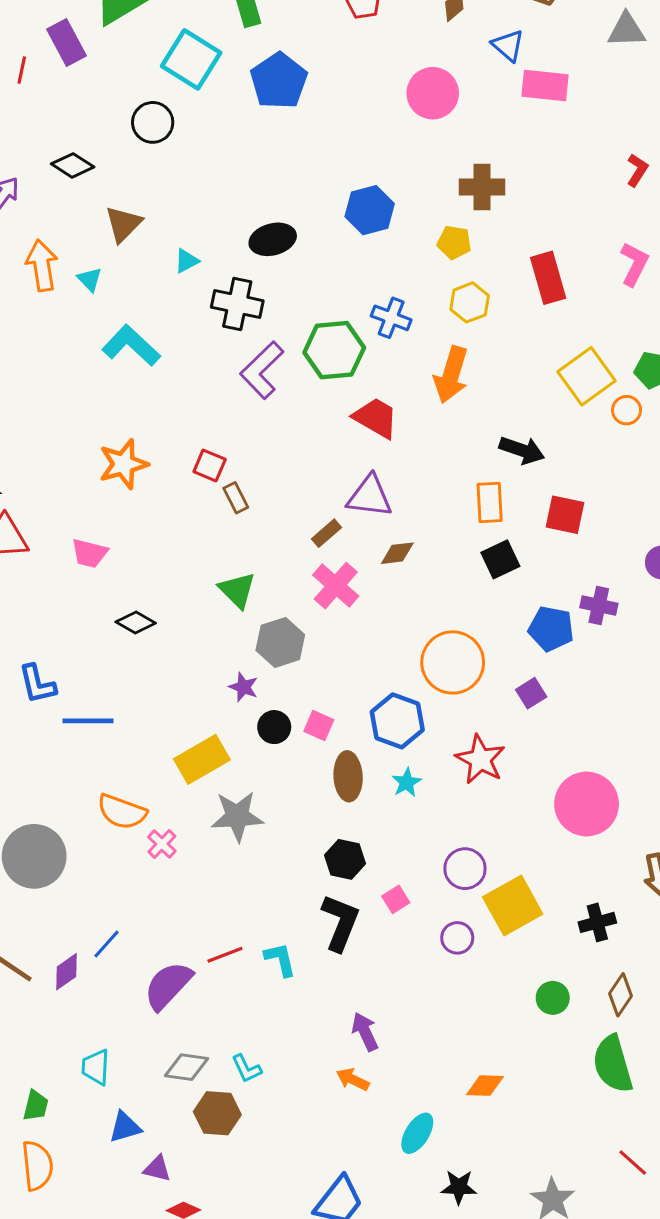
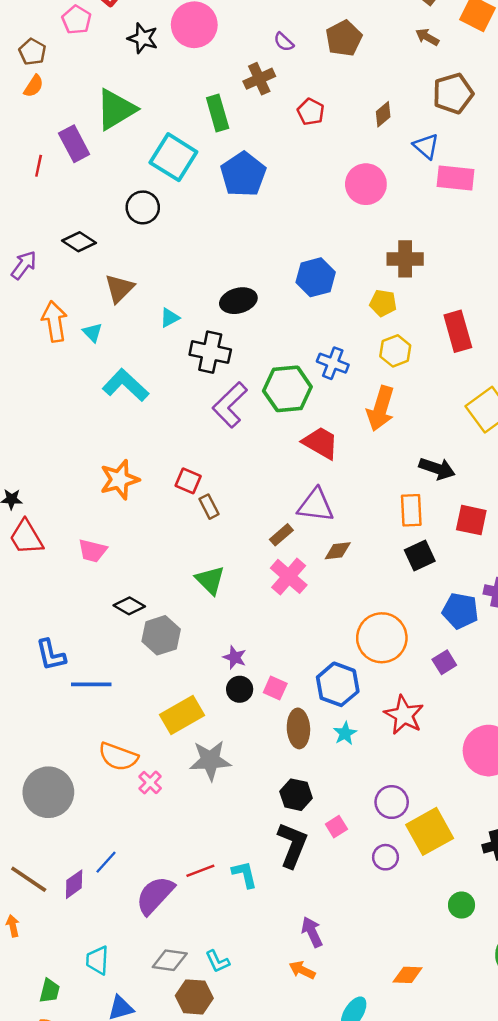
gray hexagon: (280, 642) -> (161, 635), moved
purple star: (243, 687) -> (235, 657), moved

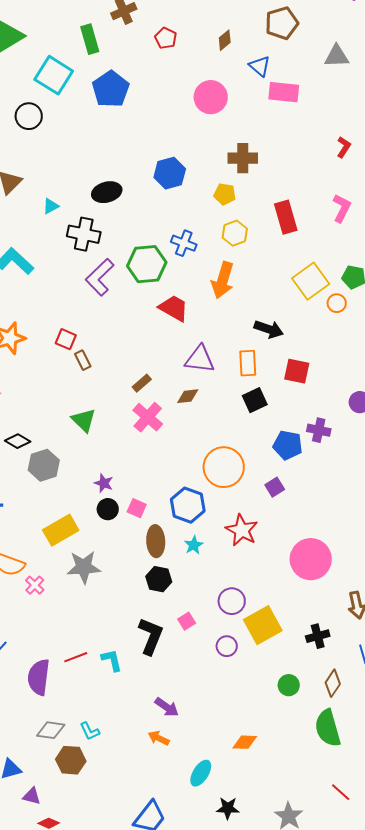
purple triangle: (316, 505) -> (200, 359), moved
black hexagon: (296, 795) -> (159, 579), moved
purple semicircle: (155, 895) -> (39, 677), turned -36
purple arrow: (312, 932) -> (167, 707), turned 150

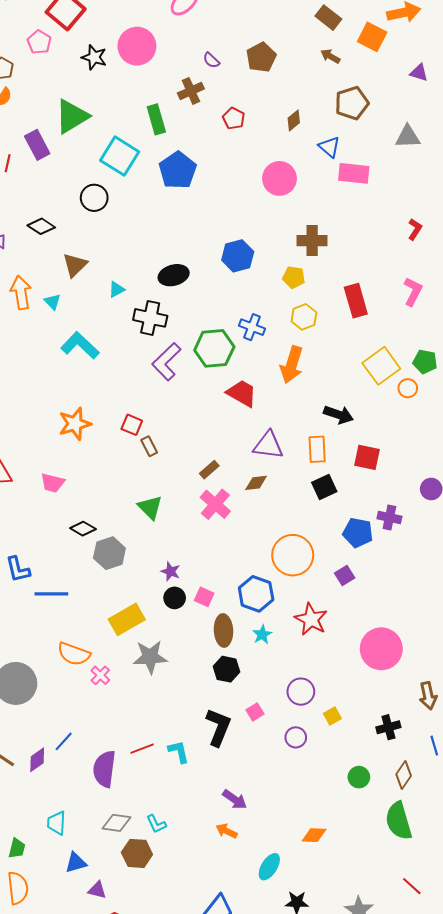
yellow square: (263, 625) -> (332, 716), size x0.5

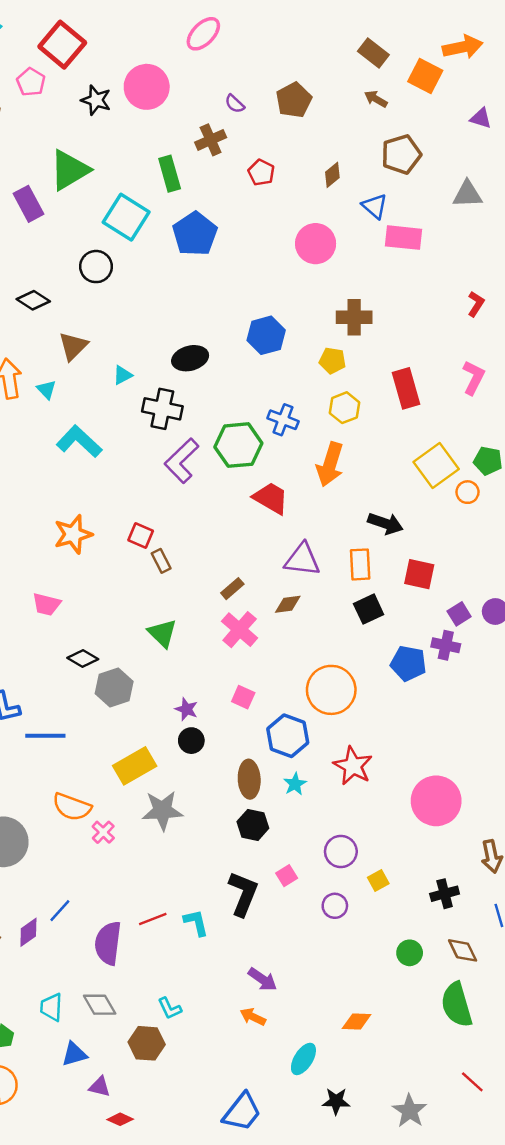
purple square: (345, 576) -> (459, 614), moved
pink square: (204, 597) -> (243, 697), moved
brown diamond: (404, 775) -> (463, 950), turned -60
gray diamond: (117, 823) -> (100, 1005), moved, turned 52

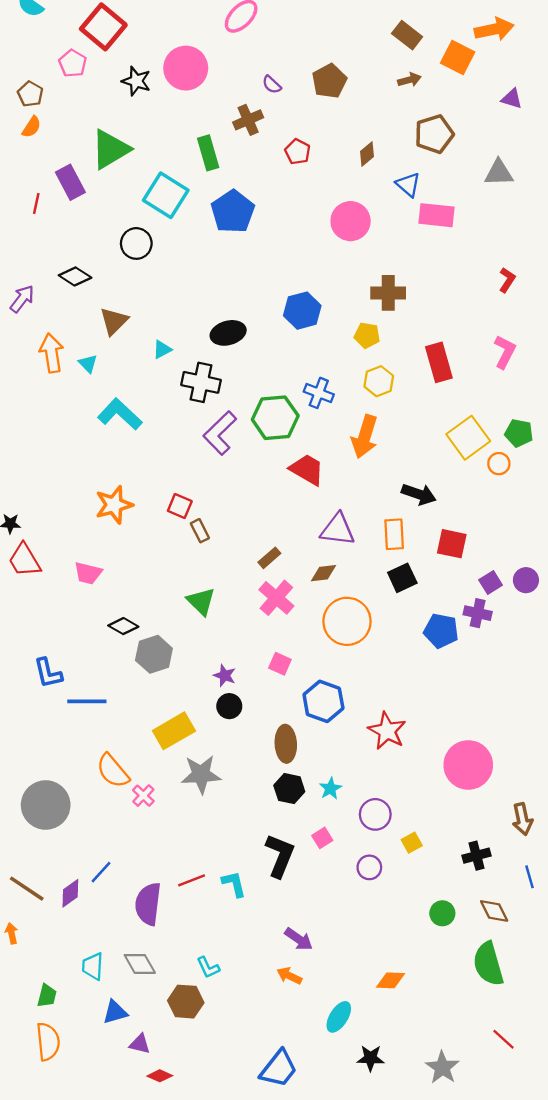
brown arrow: (376, 99) -> (409, 80), turned 135
orange circle: (331, 690) -> (347, 621), moved
cyan star: (295, 784) -> (331, 789), moved
orange semicircle: (72, 807) -> (113, 771), turned 30

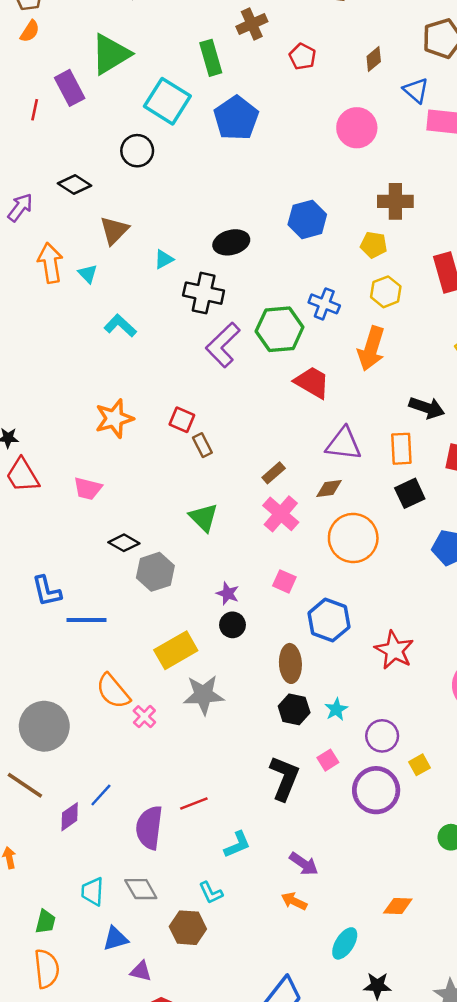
cyan L-shape: (120, 414) -> (120, 326), size x0.7
purple circle: (369, 867) -> (376, 790), size x1.8
cyan L-shape: (234, 884) -> (237, 844), moved, turned 80
brown line: (27, 889) -> (25, 785), moved

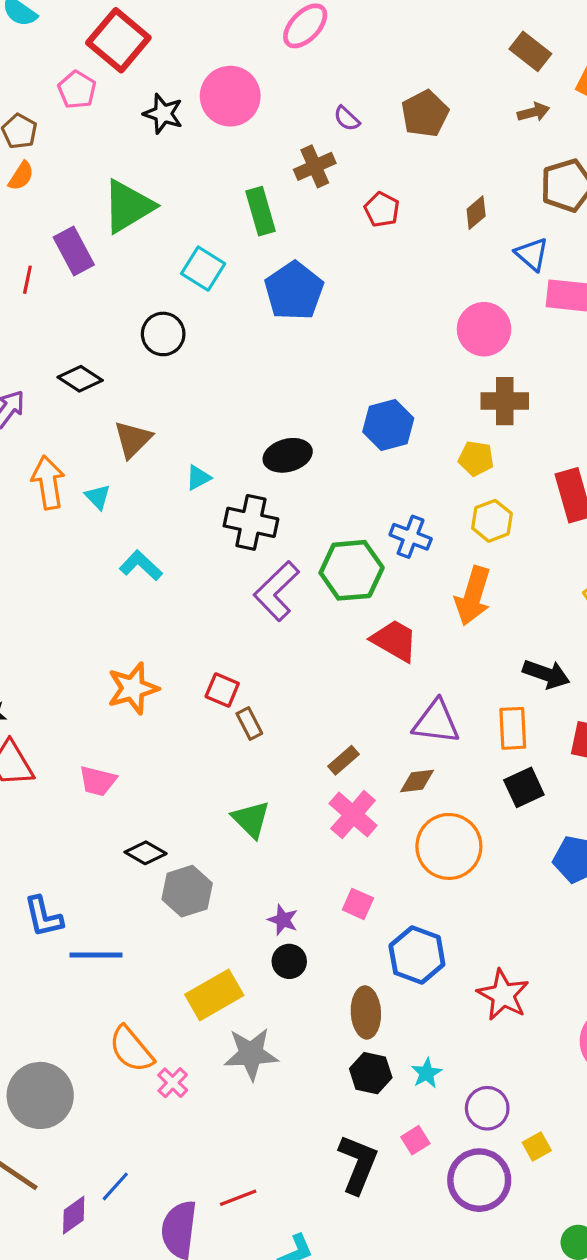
cyan square: (167, 101) -> (203, 269), size x0.7
pink circle: (357, 128) -> (484, 329), moved

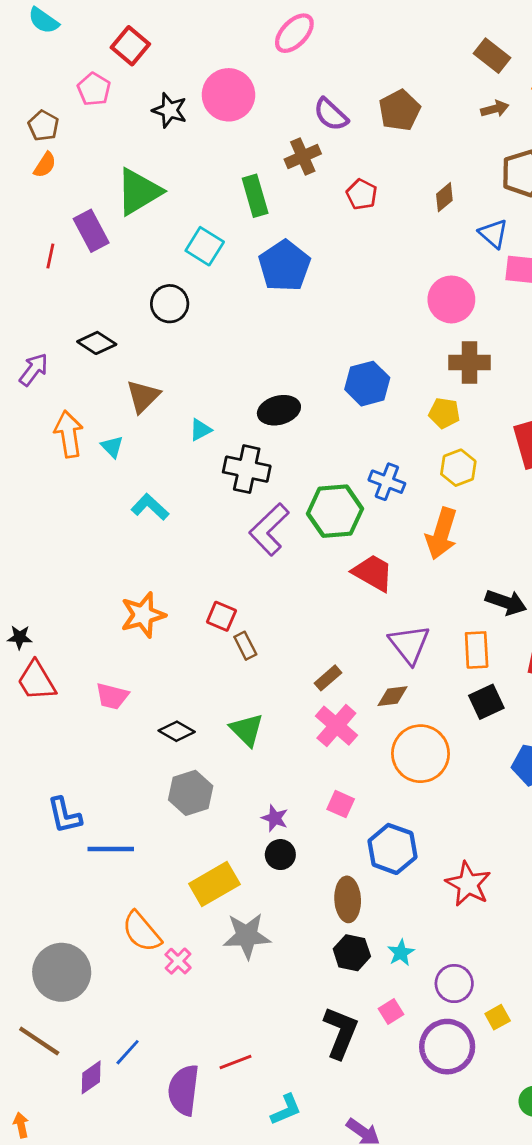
red square: (118, 40) -> (130, 46), size x0.7
purple semicircle: (347, 118) -> (331, 114), size x1.5
purple triangle: (436, 722) -> (409, 644), turned 45
black diamond: (146, 853) -> (177, 731), moved

